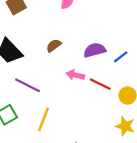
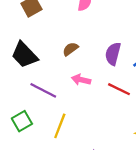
purple semicircle: (95, 50) -> (113, 54), turned -60
pink arrow: (75, 75) -> (81, 80), moved

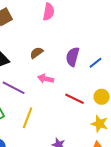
red line: (119, 89) -> (75, 99), moved

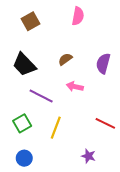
red line: (75, 99) -> (105, 123), moved

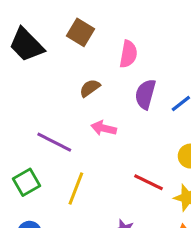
pink semicircle: (78, 16) -> (128, 54), moved
brown square: (31, 21) -> (80, 32), moved, turned -30
black trapezoid: (24, 64) -> (26, 45), moved

